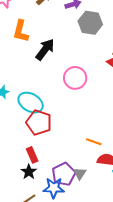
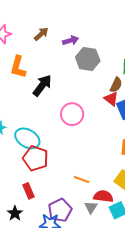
orange line: (94, 142) -> (81, 179), moved
black star: (29, 172) -> (15, 213), moved
gray triangle: (80, 173) -> (91, 207), moved

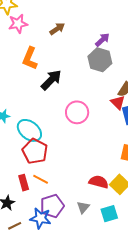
purple arrow: (71, 40) -> (102, 40), moved, turned -35
orange line: (81, 179) -> (41, 179), moved
red semicircle: (103, 196) -> (99, 182), moved

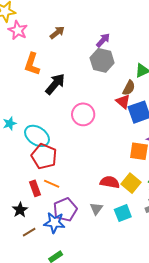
pink star: (18, 24) -> (18, 30), turned -30

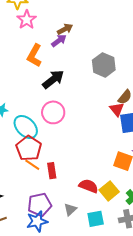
purple arrow: (103, 40) -> (59, 41), moved
pink circle: (83, 114) -> (53, 112), moved
orange line: (52, 184) -> (32, 165), moved
red rectangle: (35, 188) -> (52, 171), moved
blue star: (54, 223) -> (37, 221), moved, turned -30

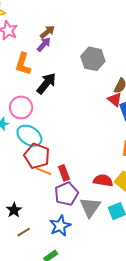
pink circle: (53, 112) -> (21, 107), moved
purple pentagon: (40, 205) -> (66, 194), moved
gray triangle: (70, 209) -> (90, 207), size x1.6

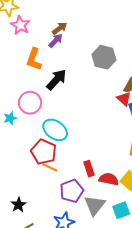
cyan ellipse: (29, 136) -> (55, 130), moved
red rectangle: (64, 173) -> (89, 169), moved

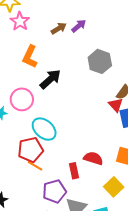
purple arrow: (56, 41) -> (79, 26), moved
red pentagon: (44, 152) -> (31, 150), turned 30
red semicircle: (109, 179) -> (93, 158), moved

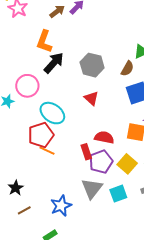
orange L-shape: (30, 57) -> (44, 41), moved
gray hexagon: (100, 61) -> (92, 65), moved
red triangle: (116, 105) -> (91, 98), moved
purple pentagon: (54, 191) -> (101, 162), moved

